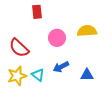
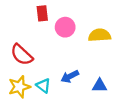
pink circle: (57, 38) -> (65, 27), moved

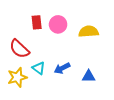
red rectangle: (42, 13) -> (37, 22), moved
cyan triangle: (43, 86) -> (39, 68), moved

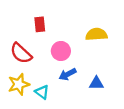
pink circle: (58, 24) -> (61, 51), moved
cyan triangle: (39, 68) -> (42, 92), moved

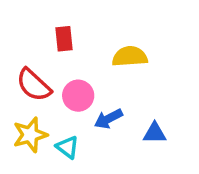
yellow semicircle: (96, 34) -> (130, 56), moved
pink circle: (61, 51) -> (78, 96), moved

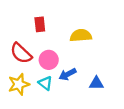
cyan triangle: (67, 147) -> (45, 83), moved

